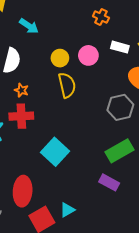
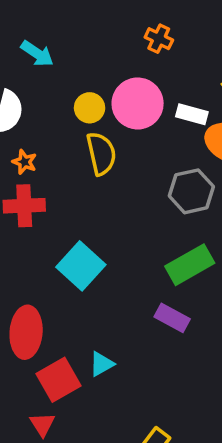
white rectangle: (120, 47) -> (192, 114), moved
pink circle: (88, 55) -> (138, 103), size x1.5

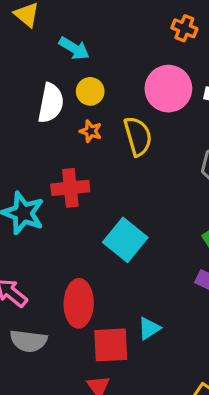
yellow circle: (90, 108) -> (90, 91), moved
orange star: (24, 162) -> (91, 131), moved
red square: (59, 380) -> (111, 345), turned 30

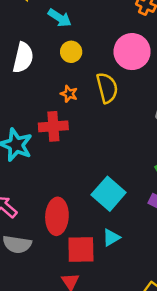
white semicircle: (51, 103) -> (23, 58), moved
orange star: (91, 131) -> (69, 94), moved
cyan square: (125, 240) -> (109, 194), moved

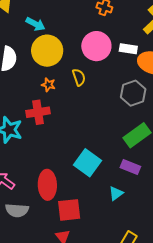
yellow circle: (71, 52) -> (47, 51), size x1.8
yellow semicircle: (107, 88) -> (79, 77), size x0.7
cyan triangle: (111, 238) -> (116, 193), moved

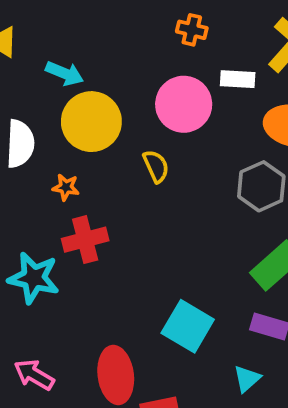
white rectangle: (128, 49) -> (238, 79), moved
orange star: (48, 85) -> (66, 187), moved

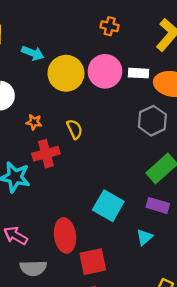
white rectangle: (238, 79) -> (138, 73), moved
yellow circle: (91, 122) -> (66, 73), moved
yellow semicircle: (156, 166) -> (75, 129), moved

